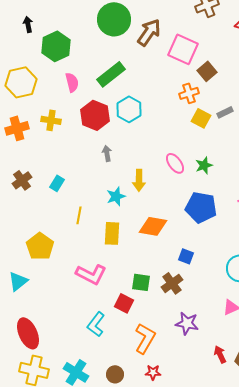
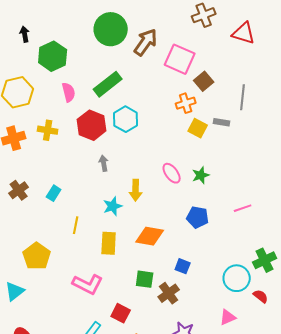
gray rectangle: (225, 112) -> (222, 122), turned 35
blue pentagon: (201, 207) -> (198, 217), size x0.7
green square: (141, 282) -> (145, 279), moved

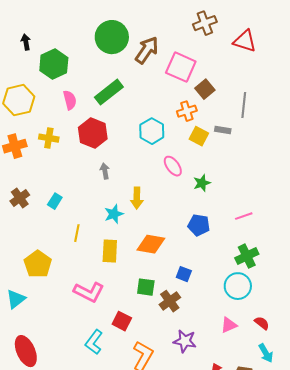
cyan hexagon: (126, 119) -> (152, 131), moved
pink ellipse: (172, 173) -> (173, 166), moved
green cross: (265, 260) -> (247, 256), moved
red semicircle: (261, 296) -> (262, 323), moved

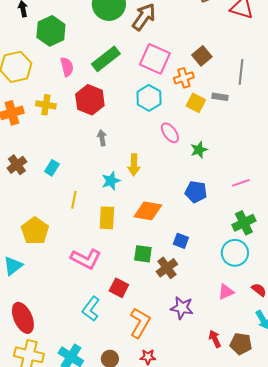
pink square: (181, 67) -> (155, 59), moved

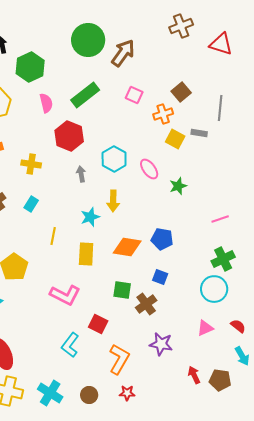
pink square: (155, 59) -> (134, 95), size x0.6
cyan hexagon: (149, 98) -> (114, 159), moved
yellow cross: (46, 105) -> (31, 164), moved
blue pentagon: (196, 192) -> (162, 239), moved

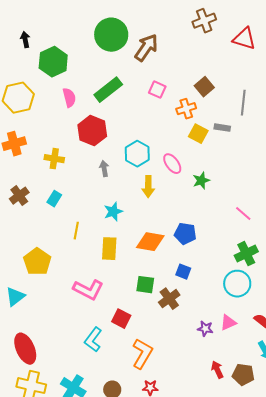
yellow arrow: (113, 201) -> (148, 187), moved
pink line: (220, 219) -> (243, 214), turned 60
purple star: (161, 344) -> (205, 329), moved, size x0.7

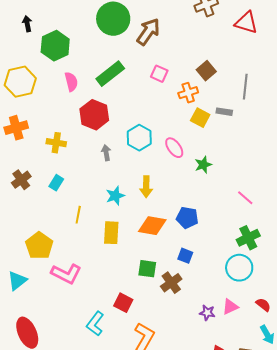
yellow arrow: (148, 187) -> (146, 187), moved
pink L-shape: (88, 290) -> (66, 274), moved

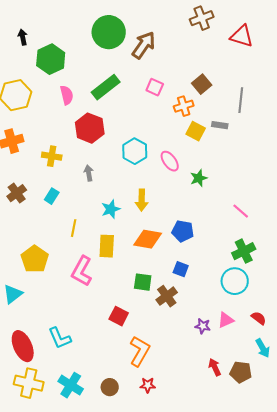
gray arrow: (106, 153) -> (89, 173), moved
pink L-shape: (66, 274) -> (82, 271), moved, turned 92
cyan L-shape: (95, 324) -> (60, 338), moved, turned -60

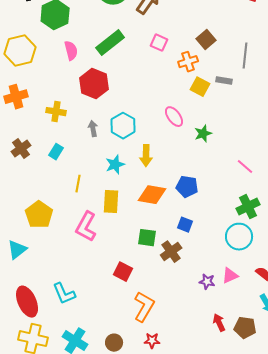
cyan hexagon: (135, 151) -> (123, 126), moved

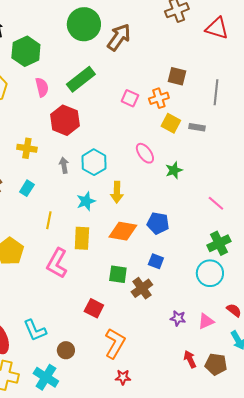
brown square: (206, 40) -> (177, 76), turned -36
pink square: (159, 43) -> (130, 98), moved
gray rectangle: (224, 81) -> (197, 127), moved
pink triangle: (230, 276) -> (206, 321), moved
brown circle: (114, 343) -> (66, 350), moved

